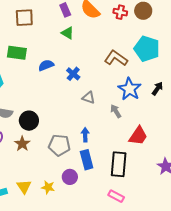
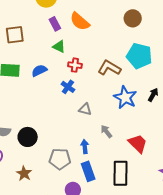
red cross: (120, 12) -> (75, 65), moved
blue semicircle: (46, 65) -> (39, 71), moved
gray arrow: (116, 111) -> (106, 131), moved
red trapezoid: (138, 136) -> (138, 143), turned -75
brown star: (22, 144) -> (24, 173), moved

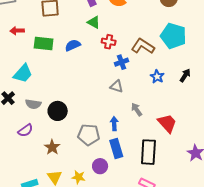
blue cross: (68, 87) -> (122, 62), moved, turned 32
blue star: (125, 97) -> (157, 77), size x0.6

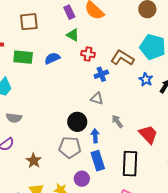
blue star: (157, 77) -> (146, 79), moved
black circle: (58, 111) -> (77, 122), moved

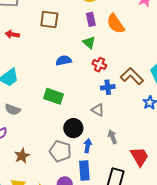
green rectangle: (23, 57) -> (53, 96), moved

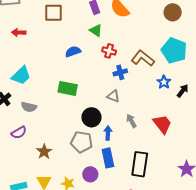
red trapezoid: (139, 157) -> (162, 124), moved

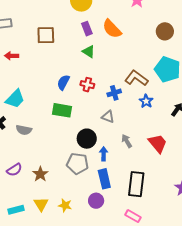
red cross: (109, 51) -> (87, 85), moved
blue semicircle: (73, 52) -> (63, 82), moved, turned -42
blue star: (164, 82) -> (146, 101), moved
purple semicircle: (19, 133) -> (14, 170), moved
purple circle: (90, 174) -> (96, 201), moved

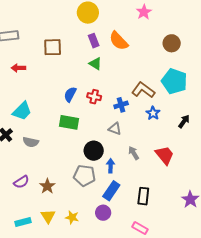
blue rectangle: (104, 179) -> (111, 191), turned 48
black rectangle: (136, 184) -> (143, 196), size x0.7

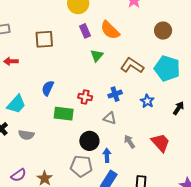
green triangle: (95, 64) -> (97, 56), moved, turned 40
brown L-shape: (143, 90) -> (132, 65), moved
blue semicircle: (70, 94) -> (48, 88), moved
red cross: (94, 97) -> (85, 97), moved

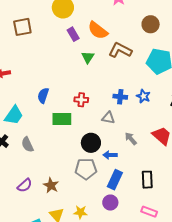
brown square: (44, 39) -> (22, 27), moved
brown L-shape: (132, 65) -> (120, 50), moved
blue cross: (115, 94) -> (120, 97), moved, turned 32
gray semicircle: (26, 135) -> (27, 144), turned 63
blue arrow: (107, 155) -> (110, 155), turned -80

